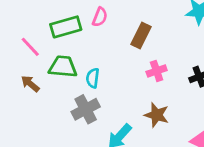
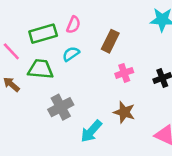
cyan semicircle: (93, 78) -> (71, 54), moved, turned 48

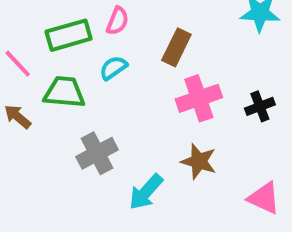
pink cross: (124, 73) -> (199, 98), size x1.5

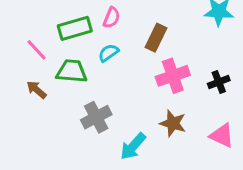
pink triangle: (264, 198) -> (222, 136), moved

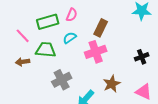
pink cross: (173, 76) -> (96, 52), moved
brown arrow: (37, 90) -> (23, 62), turned -48
brown star: (173, 123) -> (112, 84), turned 30

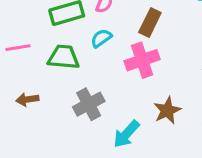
pink line: (23, 36) -> (18, 48), moved, turned -56
brown arrow: (23, 62) -> (27, 99), moved

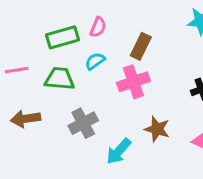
brown arrow: (27, 99) -> (26, 119), size x1.4
brown star: (167, 110) -> (157, 129), turned -30

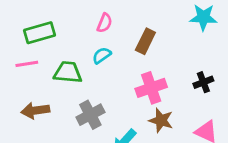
green rectangle: (63, 37) -> (40, 33), moved
pink cross: (133, 82) -> (151, 88), moved

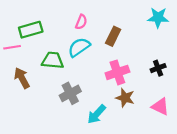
cyan semicircle: (102, 55) -> (79, 47), size x1.5
pink line: (27, 64) -> (12, 47), moved
brown arrow: (35, 110) -> (22, 78), moved, turned 70

